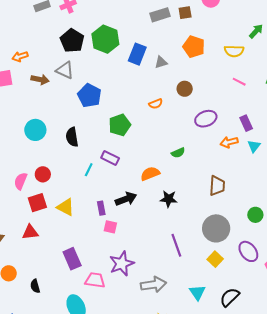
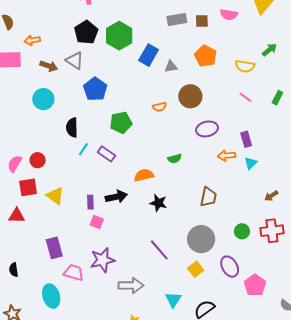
brown circle: (185, 89) -> (190, 96), size x1.5
cyan circle: (35, 130) -> (43, 99), moved
cyan line: (89, 170) -> (83, 149), moved
purple line: (176, 245) -> (159, 250), turned -30

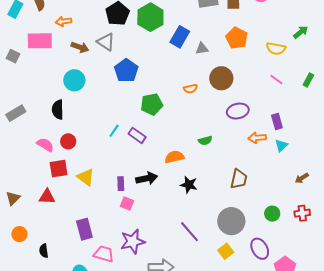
black semicircle: (72, 128) -> (58, 110), moved
pink semicircle: (15, 164) -> (45, 145), turned 90
red cross: (272, 231) -> (302, 213), size x0.7

